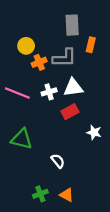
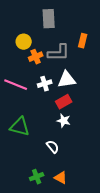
gray rectangle: (72, 25) -> (49, 19), moved
white star: (94, 132) -> (64, 121), moved

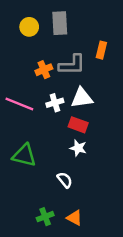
yellow circle: (24, 42) -> (29, 27), moved
red rectangle: (64, 102) -> (78, 125), turned 49

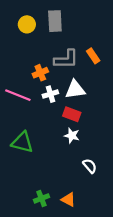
orange rectangle: (101, 50) -> (93, 56), moved, turned -48
orange cross: (44, 70) -> (40, 73), moved
white semicircle: (65, 180) -> (90, 166), moved

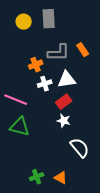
pink line: (18, 95) -> (16, 100), moved
red rectangle: (72, 114) -> (64, 102), turned -56
white semicircle: (90, 166) -> (80, 148), size x1.5

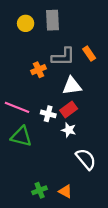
white cross: (45, 84) -> (48, 114), moved, turned 32

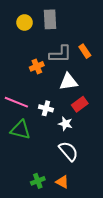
red rectangle: (69, 110) -> (80, 104), moved
white semicircle: (86, 159) -> (68, 151), moved

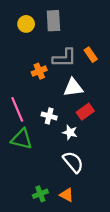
pink line: (16, 102) -> (17, 109), turned 45

